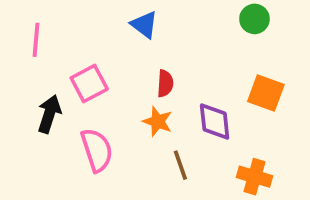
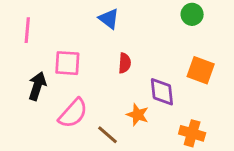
pink square: (89, 84) -> (67, 63), turned 32
orange star: (158, 122) -> (138, 115), moved
pink semicircle: (97, 150) -> (73, 113), turned 60
brown line: (180, 165) -> (107, 135), moved, turned -30

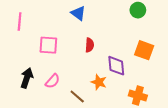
black arrow: (37, 86) -> (27, 78), moved
pink semicircle: (73, 113) -> (52, 81), size x0.7

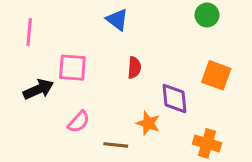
black arrow: (27, 78) -> (38, 89), moved, turned 48
brown line: (77, 97) -> (116, 145), turned -35

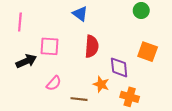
red semicircle: (134, 68) -> (92, 46), size x1.5
orange cross: (207, 143) -> (130, 97), moved

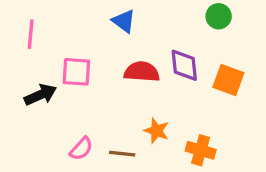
red semicircle: (92, 46) -> (142, 72), turned -90
purple diamond: (119, 67) -> (184, 65), moved
pink semicircle: (54, 83) -> (81, 149), moved

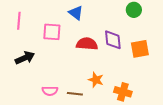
pink square: (76, 72) -> (52, 32), moved
orange square: (228, 80) -> (140, 49), turned -30
pink semicircle: (81, 149) -> (50, 91), turned 49

